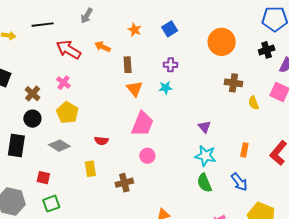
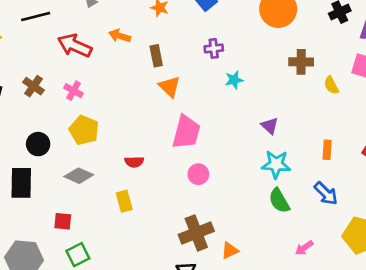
cyan star: (166, 88) -> (234, 80), moved
brown cross: (33, 94) -> (34, 86), moved
brown cross: (124, 183) -> (196, 233), moved, size x1.4

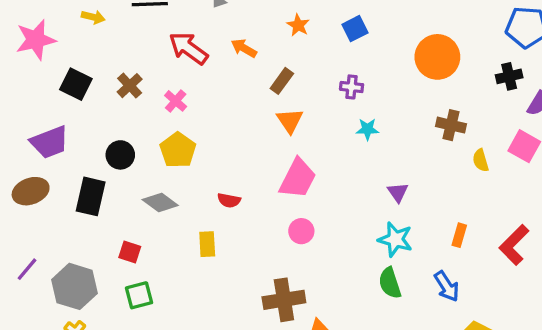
brown rectangle: (156, 56) -> (282, 81), turned 35

